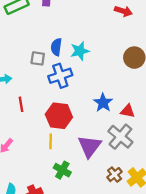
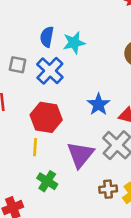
gray square: (38, 58) -> (18, 65), moved
blue cross: (60, 76) -> (50, 71), turned -30
brown cross: (115, 175) -> (108, 189), turned 32

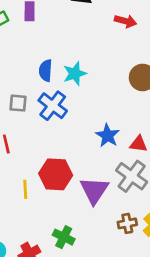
red hexagon: (46, 117) -> (56, 174), moved
yellow line: (35, 147) -> (25, 189), moved
green cross: (47, 181) -> (64, 237), moved

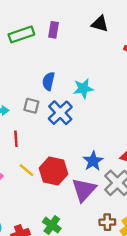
blue semicircle: (46, 70) -> (48, 81), moved
blue star: (108, 136) -> (93, 161), moved
yellow line: (25, 189) -> (27, 170), moved, turned -56

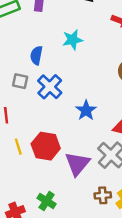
cyan star: (83, 89) -> (73, 40), moved
blue star: (93, 161) -> (86, 110), moved
yellow line: (27, 170) -> (18, 147), turned 35

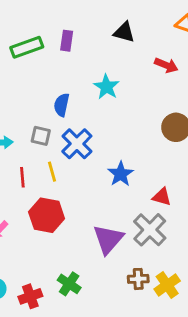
cyan star: (73, 40) -> (106, 87), turned -30
red hexagon: (46, 146) -> (47, 215), moved
yellow line: (18, 147) -> (52, 172), moved

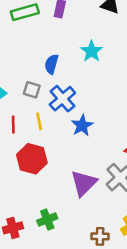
blue star: (121, 174) -> (82, 125), moved
brown cross: (138, 279) -> (100, 236), moved
green cross: (69, 284) -> (47, 219), turned 30

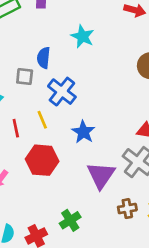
gray square: (32, 90) -> (25, 77), moved
blue star: (82, 125) -> (83, 132), moved
brown cross: (100, 236) -> (127, 209), moved

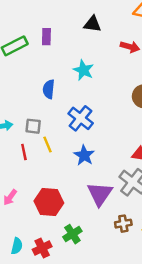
gray square: (25, 77) -> (33, 126), moved
blue cross: (62, 92) -> (81, 118), moved
red hexagon: (42, 160) -> (49, 202), moved

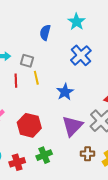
blue cross: (81, 118) -> (81, 55), moved

